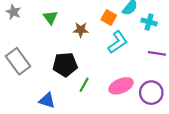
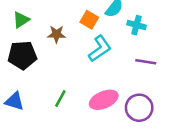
green triangle: (50, 17) -> (21, 20), turned 32
black pentagon: (65, 65) -> (22, 55), moved
blue triangle: (47, 100) -> (14, 101), moved

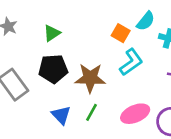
brown star: (56, 34) -> (90, 78), moved, size x1.6
blue triangle: (14, 101) -> (61, 115), moved, turned 30

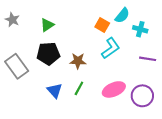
brown star: (90, 78) -> (78, 61), size x0.7

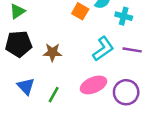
cyan L-shape: (111, 48) -> (103, 49), moved
green line: (79, 88) -> (54, 95), moved

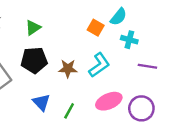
cyan cross: (124, 16) -> (129, 40), moved
cyan L-shape: (103, 49) -> (99, 65), moved

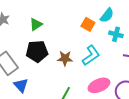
blue triangle: (41, 102) -> (21, 85), moved

